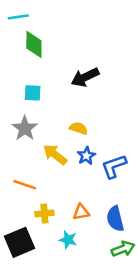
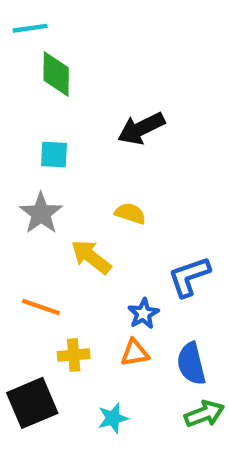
blue star: (86, 156) -> (143, 314), moved
cyan star: (68, 240) -> (113, 418), moved, turned -30

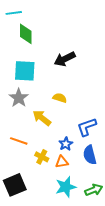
cyan square: (54, 155) -> (25, 71), size x1.6
yellow cross: (74, 355) -> (42, 157), moved, turned 32
blue semicircle: (191, 364) -> (90, 155), moved
cyan star: (113, 418) -> (66, 187), moved, size x1.5

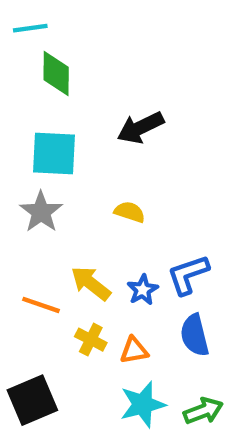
yellow arrow: (42, 118) -> (91, 283), moved
blue star: (66, 144) -> (143, 290), moved

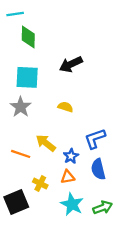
blue star: (143, 290) -> (71, 156), moved
yellow cross: (91, 340) -> (40, 183), moved
cyan star: (143, 404) -> (72, 204), turned -30

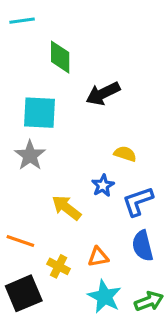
green diamond: (28, 37) -> (60, 57), moved
yellow semicircle: (65, 107) -> (125, 154), moved
orange line: (21, 154) -> (20, 241), moved
blue star: (71, 156) -> (103, 186), moved

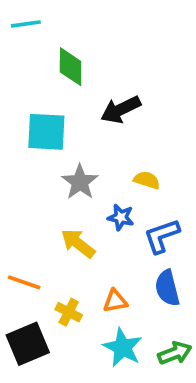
gray star: (30, 155) -> (80, 182), moved
blue star: (103, 186) -> (121, 217), turned -30

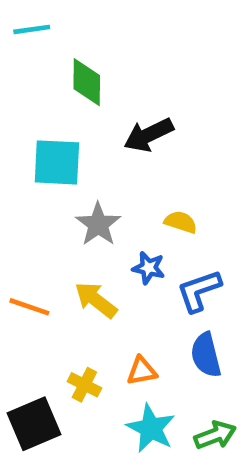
orange line: (24, 282) -> (29, 307), moved

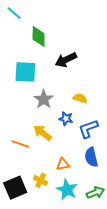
cyan line: (32, 29) -> (14, 13), turned 49
orange line: (29, 307) -> (20, 144), moved
yellow cross: (84, 385) -> (41, 180), moved

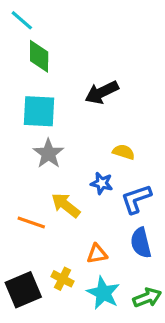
green diamond: (39, 36) -> (39, 56), moved
gray star: (44, 99) -> (48, 153), moved

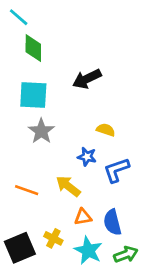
yellow arrow: (66, 205) -> (68, 186), moved
blue semicircle: (141, 243) -> (112, 222), moved

